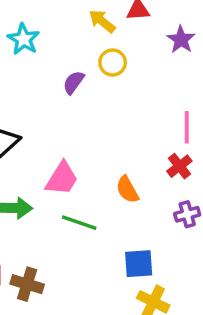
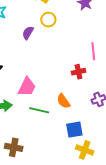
red cross: (179, 166) -> (78, 72), moved, turned 32
orange semicircle: (127, 190) -> (63, 101), moved

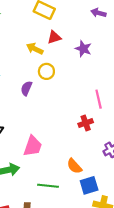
orange semicircle: (63, 101) -> (74, 166), moved
green line: (39, 110) -> (48, 186), moved

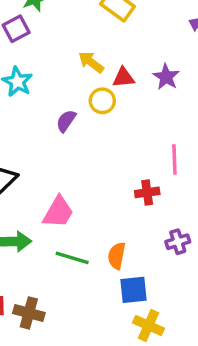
red triangle: (54, 37) -> (123, 78), moved
orange semicircle: (74, 166) -> (117, 256), turned 42
green line: (48, 186) -> (72, 258), moved

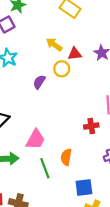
orange semicircle: (117, 256) -> (66, 157), moved
green line: (72, 258) -> (45, 168), turned 54

